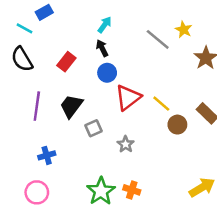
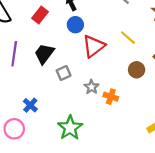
yellow line: (161, 104) -> (128, 38), moved
blue cross: (47, 155) -> (30, 105), moved, turned -32
orange cross: (132, 190) -> (111, 97), moved

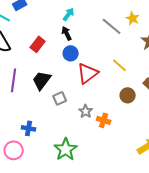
blue cross: (30, 105) -> (29, 128), turned -32

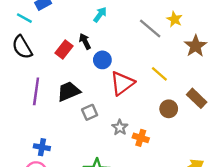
black arrow: (67, 33) -> (85, 41), moved
black trapezoid: (42, 80) -> (69, 91), turned 30
blue cross: (29, 128) -> (42, 147), moved

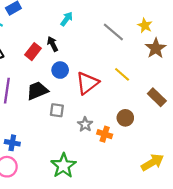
yellow star: (175, 19) -> (145, 25), moved
blue circle: (102, 60) -> (60, 70), moved
brown circle: (169, 109) -> (125, 118), moved
gray square: (90, 112) -> (57, 110), turned 32

